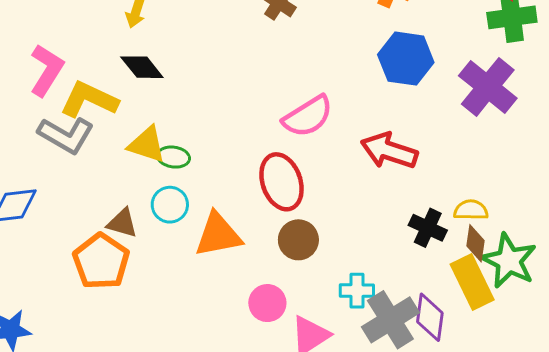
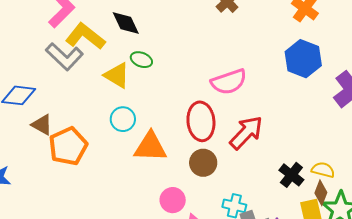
red arrow: (389, 151) -> (246, 133), moved, turned 102
green ellipse: (174, 157) -> (141, 60), moved
brown triangle: (122, 223) -> (42, 125), moved

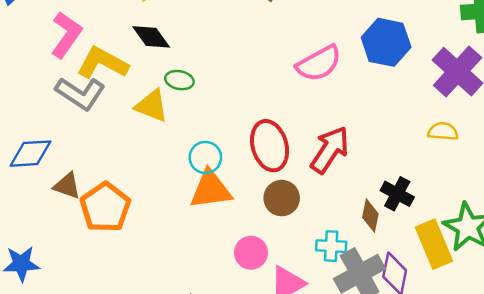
pink semicircle: (229, 82) -> (319, 63), moved
cyan circle: (123, 119) -> (205, 157), moved
yellow semicircle: (323, 170) -> (443, 131), moved
brown diamond: (321, 193) -> (370, 216), moved

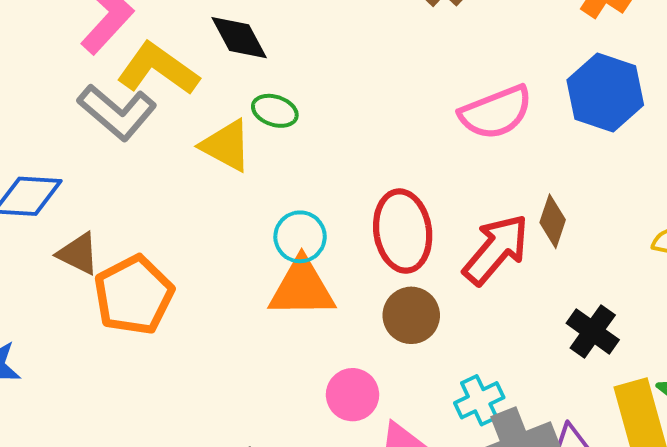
brown diamond: (370, 216) -> (553, 221), moved
cyan cross: (331, 246) -> (479, 400), turned -36

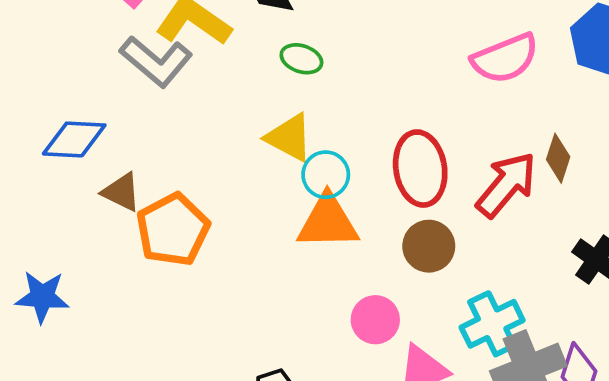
yellow triangle: (226, 146) -> (289, 138), moved
cyan cross: (479, 400) -> (492, 324), size x1.4

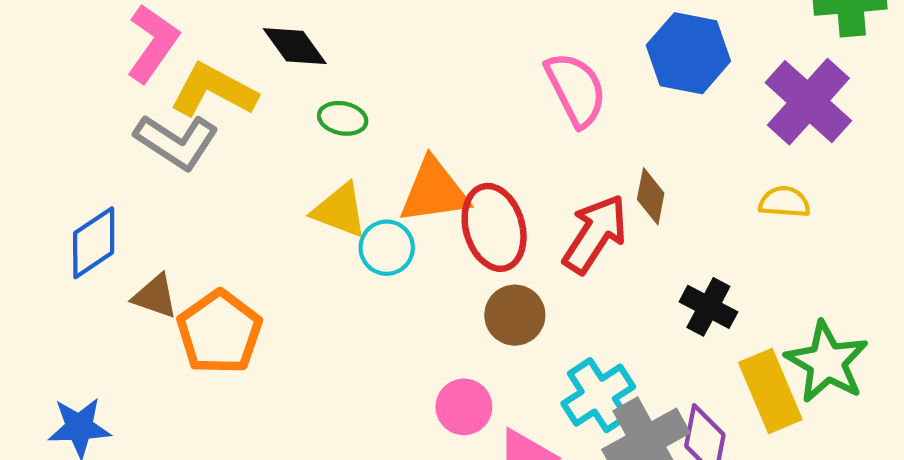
pink semicircle: (505, 58) -> (576, 89), turned -88
blue diamond: (74, 139) -> (94, 243), turned -30
orange triangle: (328, 222) -> (434, 191), moved

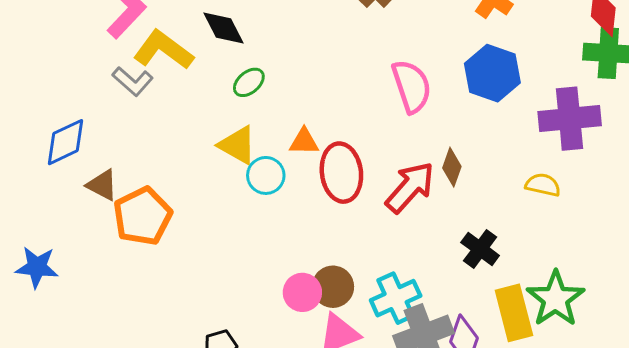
purple cross: (808, 102) -> (570, 119), turned 34
green ellipse: (343, 118) -> (249, 82), turned -60
gray L-shape: (177, 142) -> (133, 81), size x0.7
orange triangle: (434, 191) -> (304, 142), size x0.6
brown circle: (515, 315) -> (333, 287), moved

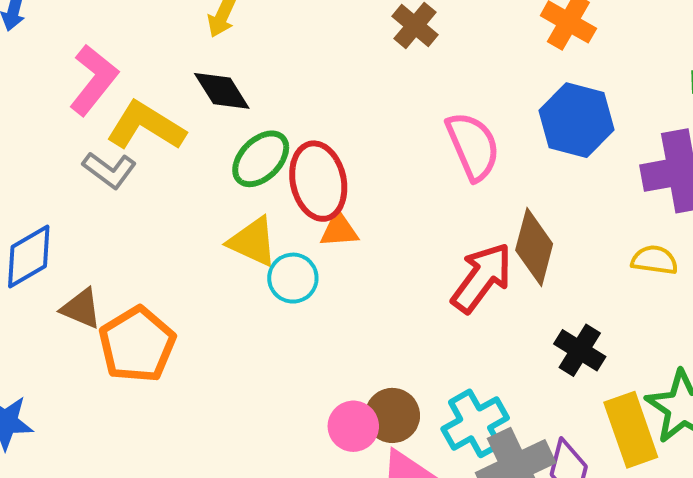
green ellipse: (249, 82) -> (261, 159), size x1.4
brown diamond: (452, 167) -> (534, 247), size x1.5
red ellipse: (341, 173) -> (318, 181), moved

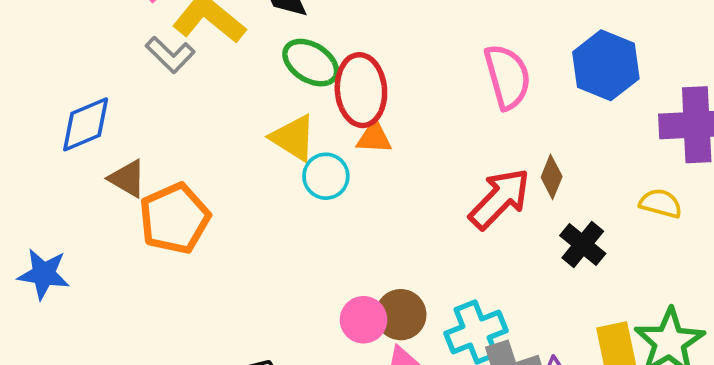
green ellipse: (261, 159) -> (311, 63), turned 70
brown diamond: (534, 247) -> (552, 177), size x0.6
black cross: (580, 350) -> (583, 244), moved

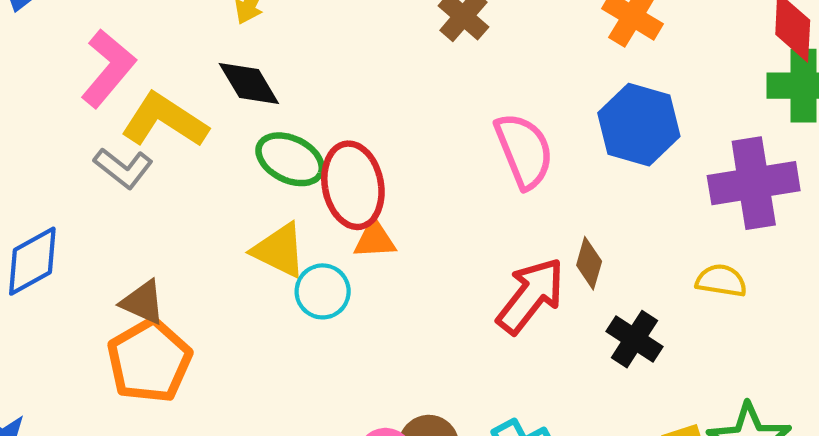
brown triangle: (127, 179) -> (143, 302), moved

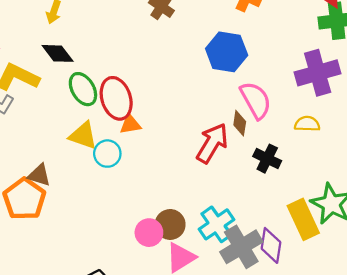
blue hexagon: (639, 125) -> (227, 52), moved
pink semicircle: (524, 151) -> (256, 100), moved
green ellipse: (290, 159) -> (83, 89), turned 40
brown triangle: (143, 302) -> (39, 175), moved

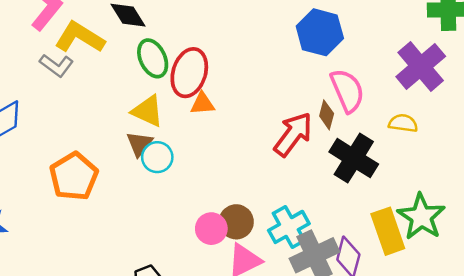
purple cross: (318, 73) -> (421, 67), turned -30
red ellipse: (116, 98) -> (189, 73), turned 30
cyan circle: (107, 154) -> (157, 157), moved
black cross: (267, 159) -> (354, 158), size x1.5
brown triangle: (39, 175) -> (139, 144), moved, turned 45

